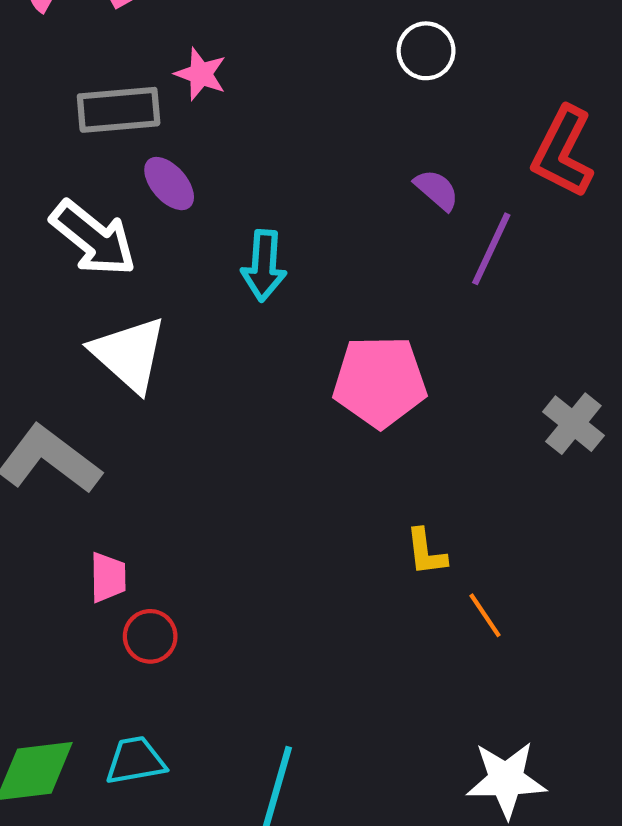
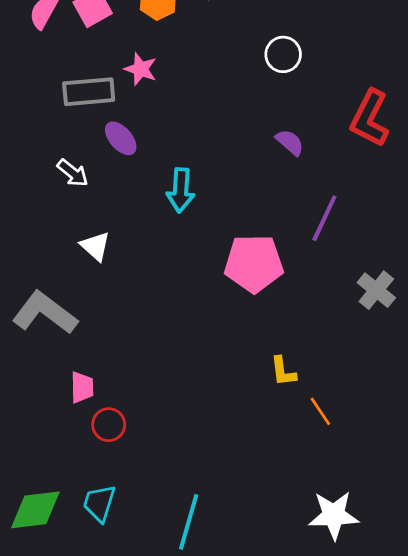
white arrow: (93, 238) -> (73, 173), size x0.6
purple line: (491, 249) -> (324, 218), moved
white triangle: (129, 354) -> (95, 246), size x0.6
cyan trapezoid: (135, 761) -> (99, 503), turned -63

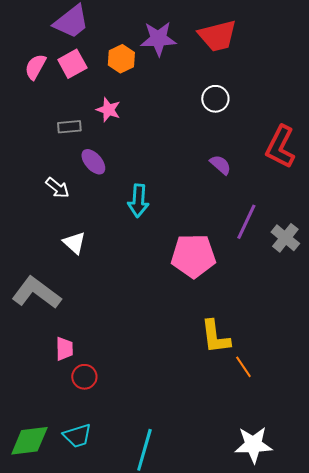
gray rectangle: (89, 92) -> (69, 127), size x0.6
gray cross: (376, 290) -> (285, 238), moved
yellow L-shape: (283, 371) -> (215, 337), size x1.5
cyan trapezoid: (99, 503) -> (77, 436), turned -124

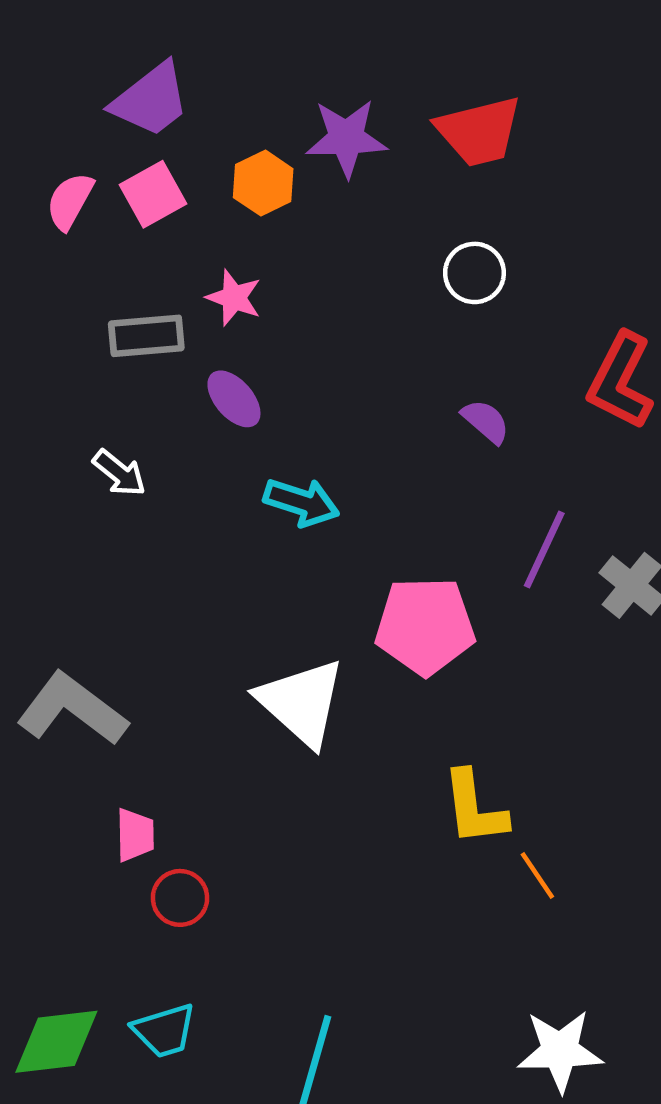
gray rectangle: (69, 127) -> (146, 336), size x1.4
purple ellipse: (93, 162) -> (234, 399), moved
cyan arrow: (138, 201) -> (301, 502), turned -76
white triangle: (74, 243) -> (301, 702), moved, size x1.8

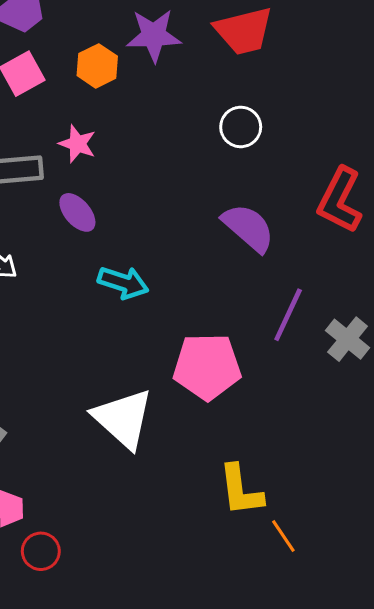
purple semicircle: (486, 421) -> (248, 228), size x1.6

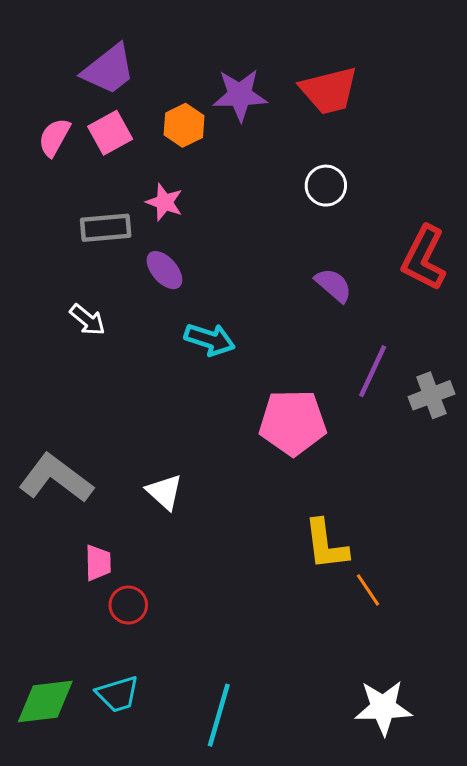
purple semicircle: (248, 228) -> (333, 285), size x0.7
gray cross: (348, 339) -> (431, 395), turned 30
white triangle: (123, 418) -> (164, 492), moved, size x0.6

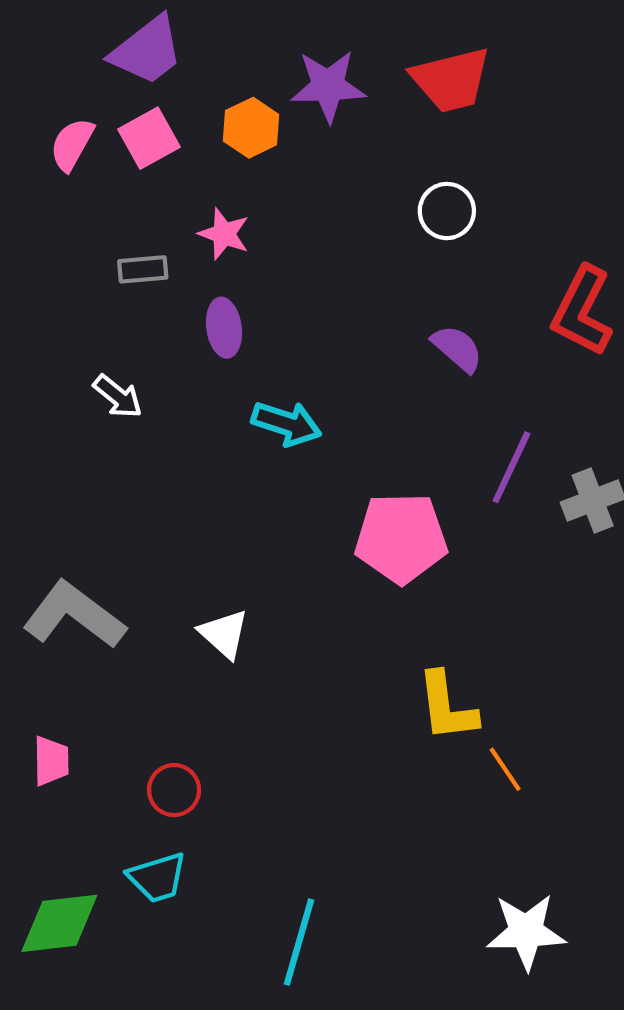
gray rectangle: (106, 228) -> (143, 269), size x0.7
purple ellipse: (164, 270) -> (224, 328), turned 33
pink trapezoid: (98, 563) -> (51, 761), moved
cyan trapezoid: (118, 694) -> (157, 878), moved

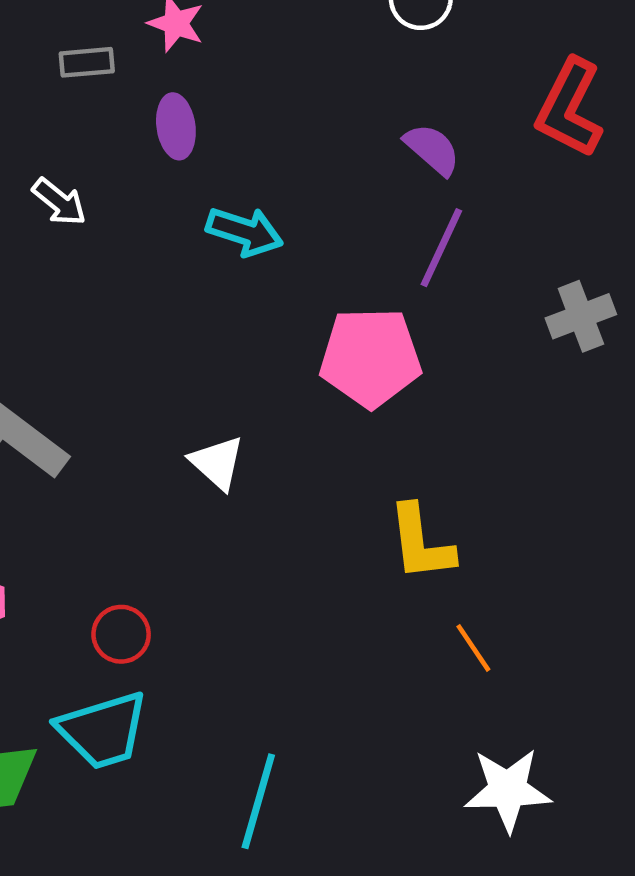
purple line: (511, 467) -> (441, 248), moved
white triangle: (224, 634) -> (217, 463), moved
orange line: (505, 769) -> (473, 648), moved
cyan trapezoid: (157, 878) -> (103, 730), size x1.4

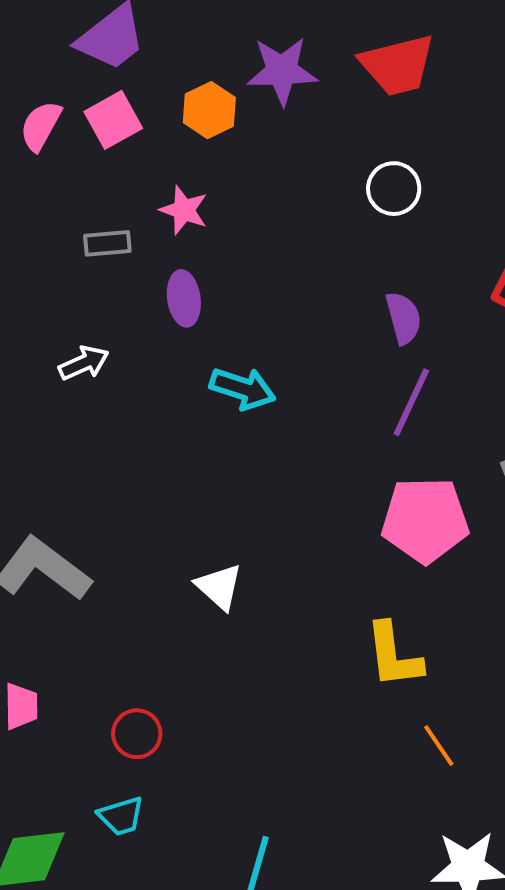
purple semicircle: (432, 149) -> (403, 318), turned 34
white arrow: (59, 202) -> (84, 363), turned -63
pink pentagon: (370, 357) -> (425, 520), moved
cyan trapezoid: (103, 730) -> (121, 816), size x0.6

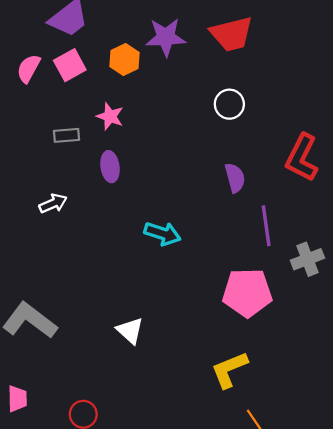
cyan arrow: (243, 389) -> (162, 234), moved
purple line: (411, 402) -> (266, 226), moved, turned -33
yellow L-shape: (394, 655) -> (229, 370), turned 75

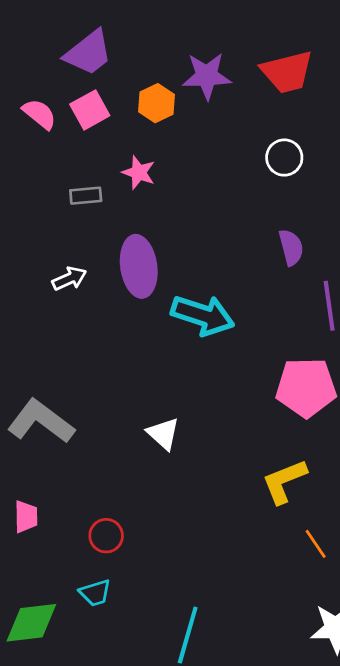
pink semicircle: (29, 68) -> (39, 114), turned 100
purple ellipse: (110, 167) -> (139, 266), moved, size x1.6
cyan arrow: (162, 234) -> (203, 315), size x1.4

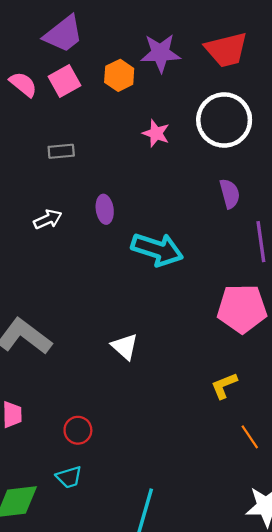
white circle: (284, 158) -> (224, 120), size x1.8
pink star: (139, 172) -> (156, 133), moved
purple ellipse: (139, 266) -> (105, 209), size x0.6
yellow L-shape: (284, 481) -> (224, 386), size x0.7

